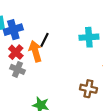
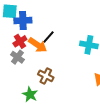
orange arrow: (35, 51) -> (38, 45), turned 126
brown cross: (88, 89) -> (46, 76), moved

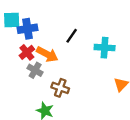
black line: (48, 37) -> (72, 36), moved
gray cross: (17, 57) -> (35, 70), moved

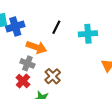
red cross: (27, 52) -> (23, 81), moved
brown cross: (60, 88) -> (53, 76), turned 35

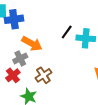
black line: (56, 27) -> (67, 32), moved
gray cross: (27, 63) -> (20, 58), turned 32

